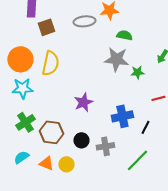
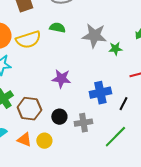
green semicircle: (124, 35) -> (57, 28), moved
yellow semicircle: (50, 63) -> (28, 40), turned 60
purple star: (83, 102) -> (61, 79), turned 30

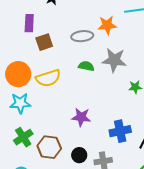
green semicircle: (57, 28) -> (86, 66), moved
gray star: (94, 36) -> (114, 60), moved

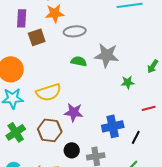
orange star: (107, 25) -> (55, 13), moved
yellow semicircle: (48, 78) -> (49, 92), moved
brown hexagon: (49, 147) -> (50, 130), moved

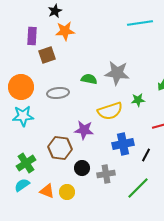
gray ellipse: (75, 31) -> (58, 93), moved
yellow semicircle: (49, 92) -> (110, 111), moved
green cross: (16, 132) -> (26, 163), moved

